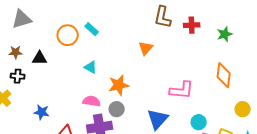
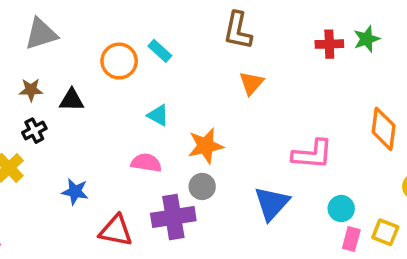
brown L-shape: (163, 17) -> (238, 31), moved
green star: (225, 34) -> (367, 39), moved
black cross: (18, 76) -> (34, 131), turned -32
pink semicircle: (92, 101) -> (146, 163), moved

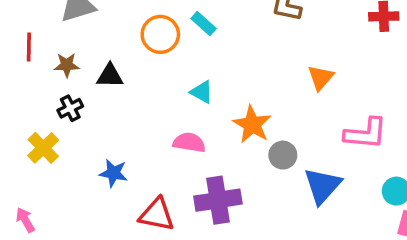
orange triangle: (251, 83) -> (321, 78), moved
orange star: (206, 146) -> (252, 124), turned -30
gray circle: (202, 186) -> (283, 155), moved

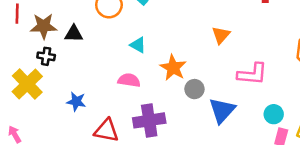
brown star: (67, 65) -> (44, 26), size x1.5
black cross: (70, 108) -> (46, 56), turned 36
yellow cross: (43, 148) -> (27, 84), size x1.4

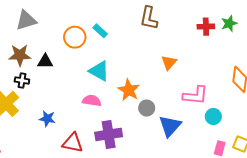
cyan triangle: (138, 45) -> (99, 71), size x1.5
cyan circle: (274, 114) -> (213, 116), moved

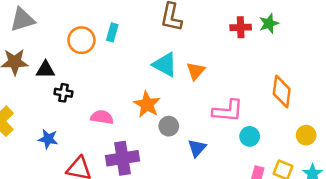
cyan rectangle: (100, 31) -> (112, 32), turned 64
cyan triangle: (99, 71) -> (165, 65), moved
black cross: (22, 81) -> (63, 93), moved
blue triangle: (170, 126) -> (197, 148), size x0.7

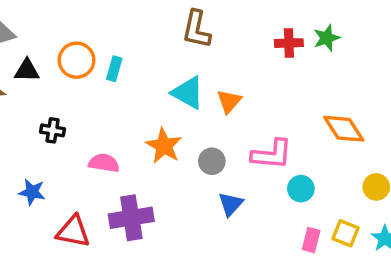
cyan rectangle: (112, 32) -> (114, 69), moved
black triangle: (45, 70) -> (27, 70), moved
orange diamond: (282, 92) -> (344, 129), turned -40
gray circle: (169, 126) -> (212, 161), moved

